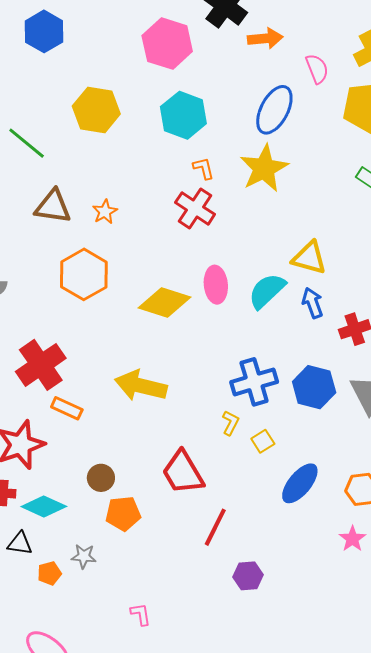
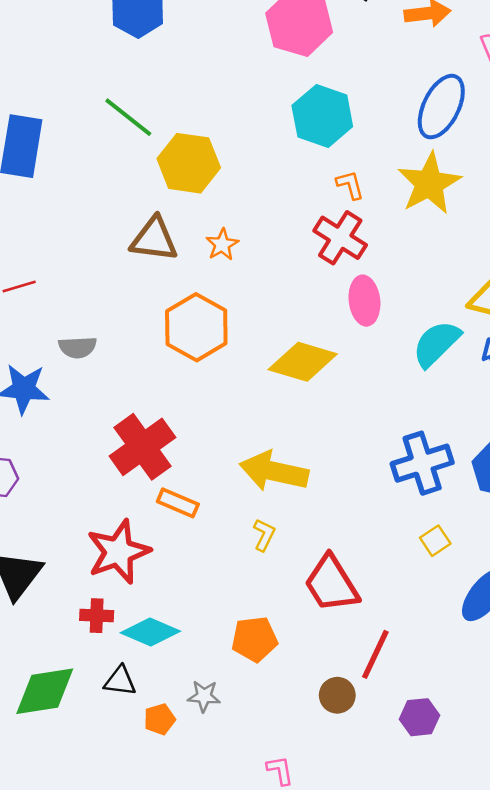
yellow hexagon: (96, 110) -> (189, 163), moved
green line: (27, 143) -> (128, 117), moved
pink ellipse: (216, 285) -> (364, 301), moved
yellow L-shape: (231, 423) -> (264, 535), moved
brown circle: (101, 478) -> (337, 695), moved

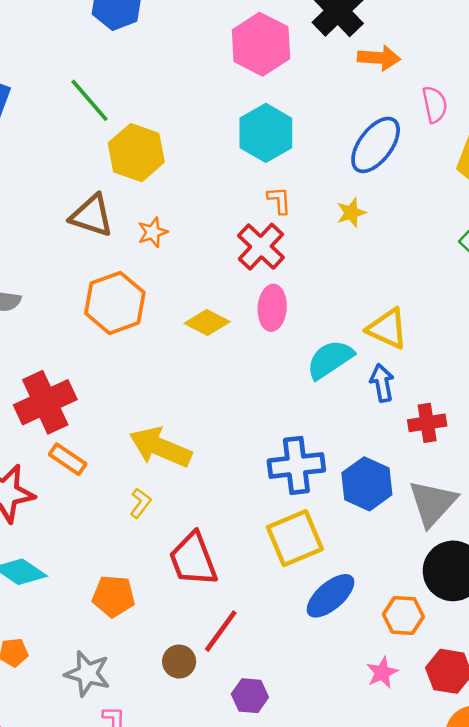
yellow star: (429, 183) -> (351, 213), size x0.5
yellow diamond: (303, 362) -> (207, 322), moved, size x0.7
yellow square: (435, 541) -> (295, 538), size x2.0
gray star: (204, 696) -> (88, 674), moved, size x1.5

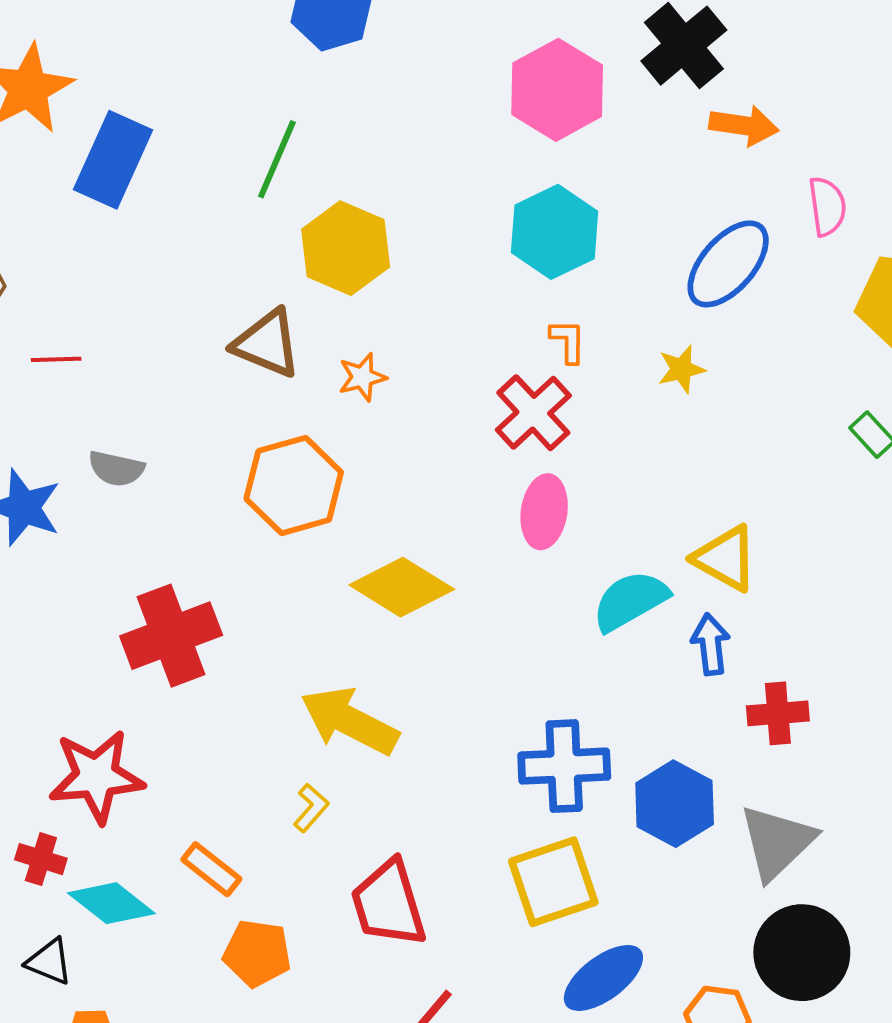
green line: (89, 100) -> (277, 159), turned 60
yellow diamond: (207, 322) -> (402, 587), moved, size x1.4
orange rectangle: (68, 459) -> (211, 869), moved

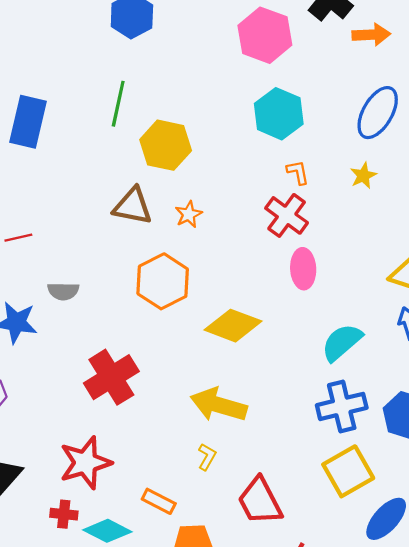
cyan semicircle: (630, 601) -> (342, 342), moved

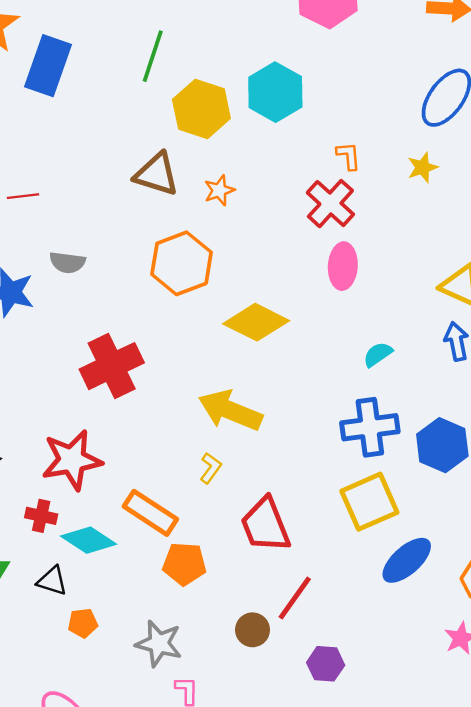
cyan hexagon: (279, 114) -> (275, 92), moved
cyan semicircle: (342, 342) -> (378, 354), size x0.6
orange rectangle: (159, 501) -> (150, 513), size x1.4

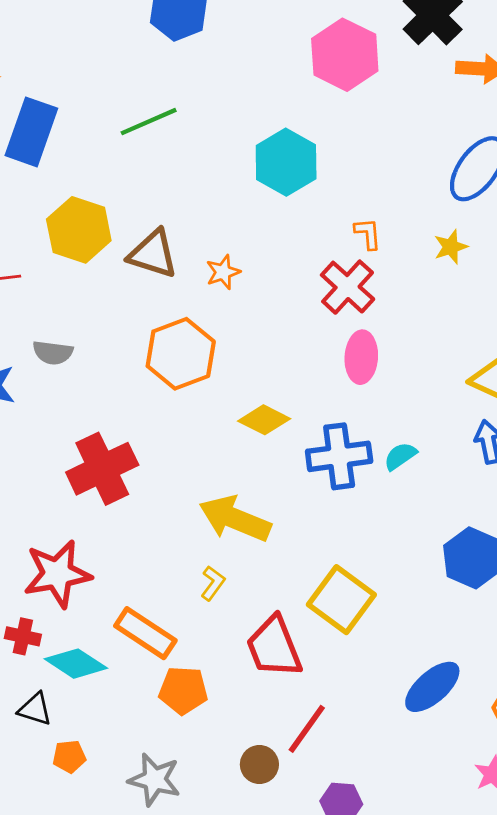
green line: (153, 56) -> (149, 122), turned 48
yellow hexagon: (201, 109) -> (79, 230), moved
yellow diamond: (256, 322) -> (264, 420), size x0.7
blue cross: (370, 427) -> (339, 456), moved
yellow square: (369, 502) -> (341, 600), moved, turned -30

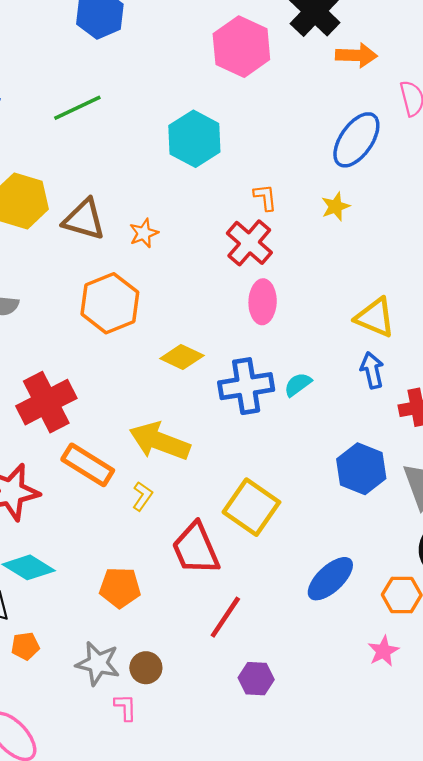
orange rectangle: (145, 633) -> (88, 465), moved
brown circle: (259, 764) -> (146, 668), moved

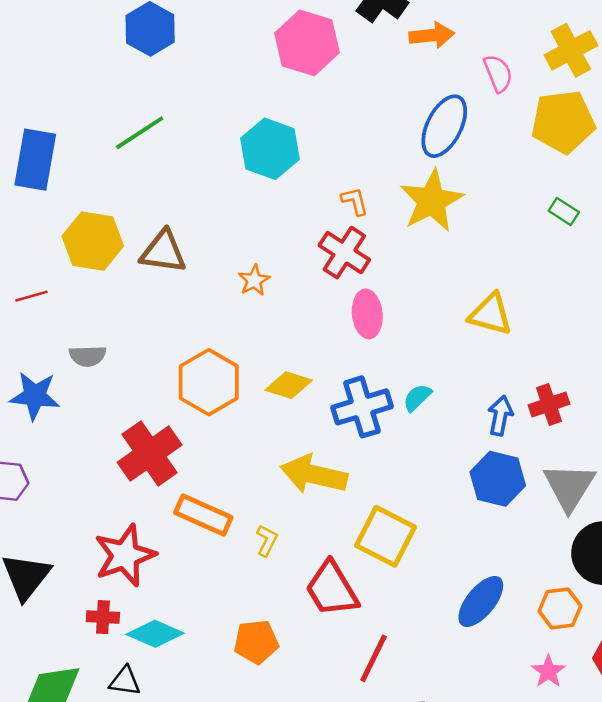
yellow star: (336, 207) -> (432, 201), size x2.0
orange star: (144, 233) -> (254, 280), moved
orange hexagon: (110, 303) -> (209, 382), moved
blue arrow: (372, 370) -> (500, 416), moved, turned 32
yellow arrow: (160, 441) -> (314, 474), moved

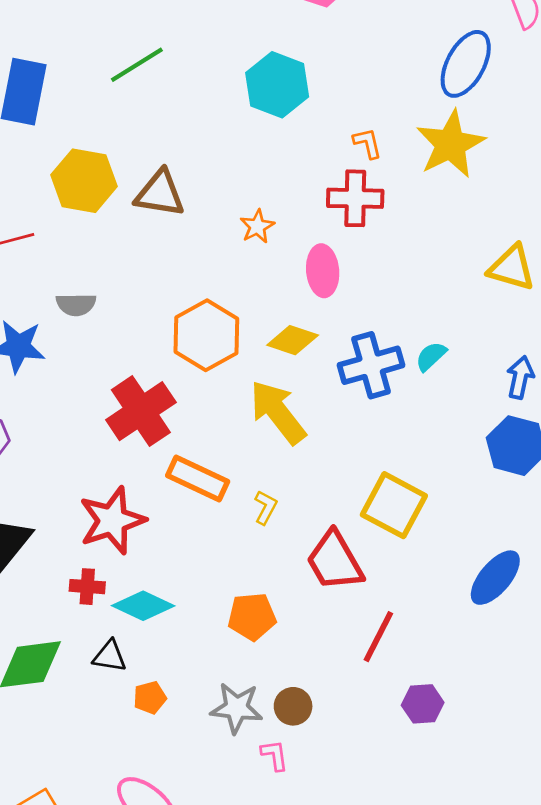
red cross: (344, 253) -> (355, 198), turned -33
pink ellipse: (367, 314) -> (323, 271), moved
yellow arrow: (314, 474) -> (278, 412), moved, turned 38

